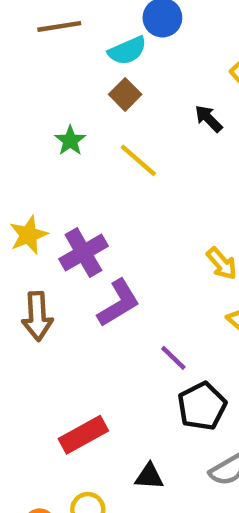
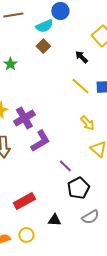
green star: (70, 141) -> (10, 64), moved
yellow line: (138, 160) -> (80, 86), moved

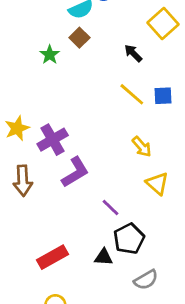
green star: (10, 64) -> (50, 55), moved
black triangle: (54, 220) -> (104, 257), moved

